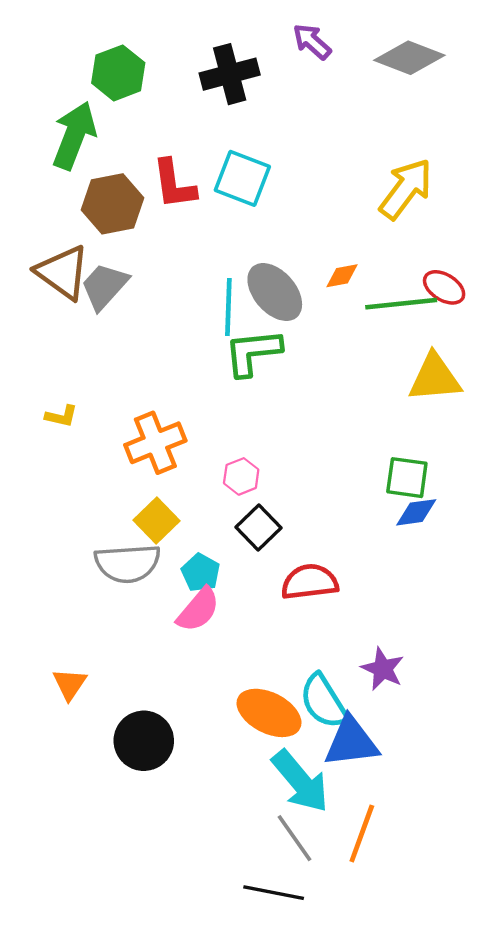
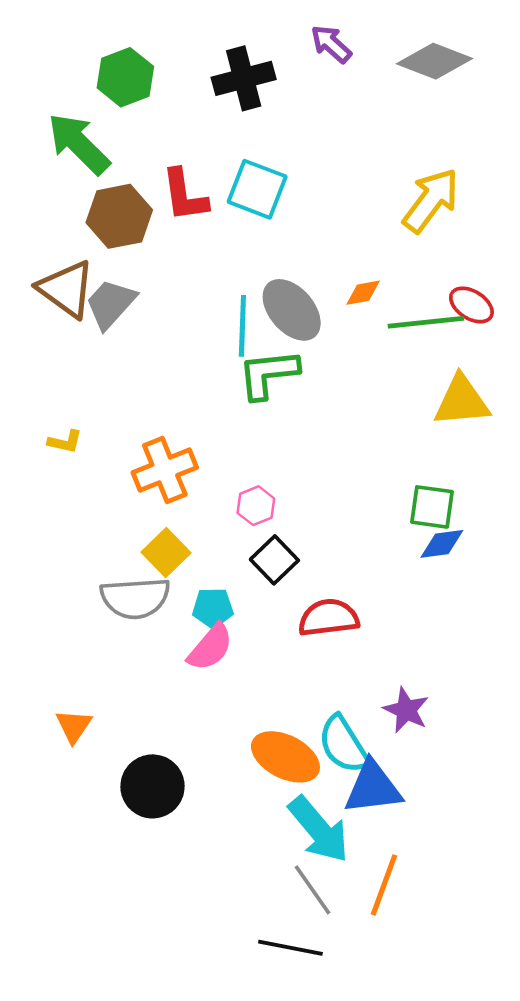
green arrow: (74, 136) -> (79, 144), turned -66
cyan pentagon: (201, 573) -> (213, 608), turned -30

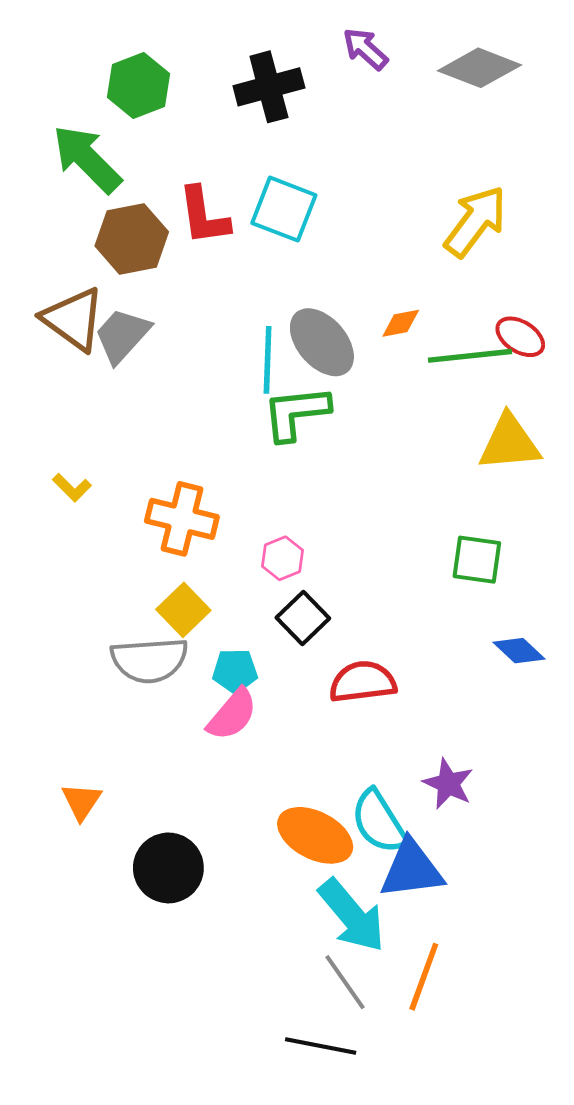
yellow L-shape: (65, 442) -> (72, 488), turned 32
orange cross: (165, 470) -> (182, 519), turned 36
blue diamond: (442, 544) -> (519, 651), moved, turned 51

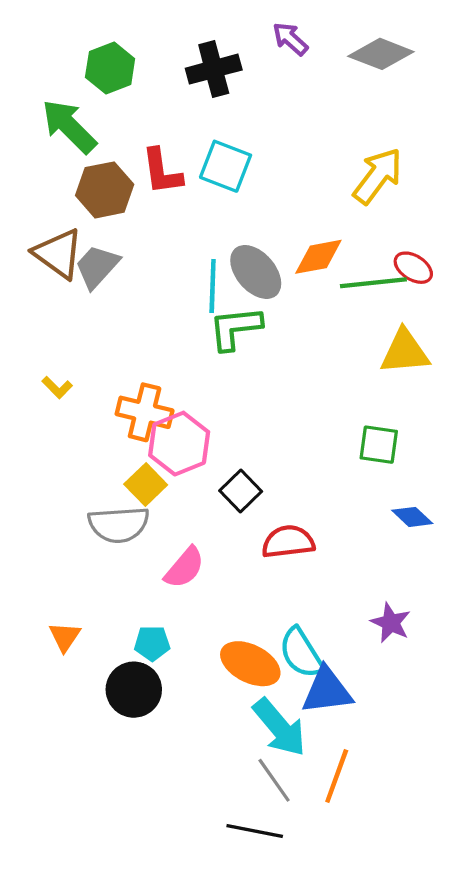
orange diamond: (401, 323) -> (318, 257), size x1.6
pink hexagon: (283, 558) -> (179, 444), moved, size x1.8
cyan pentagon: (235, 671) -> (152, 643), moved
purple star: (448, 784) -> (391, 623), moved

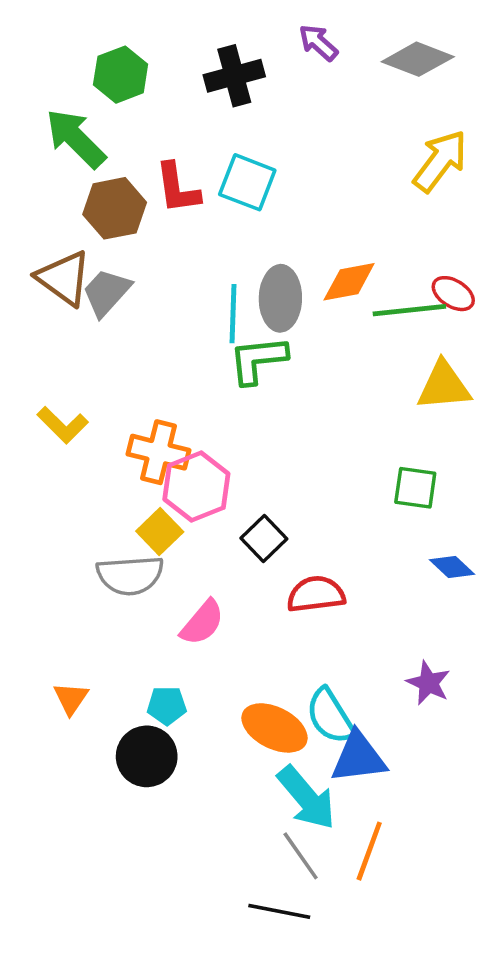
yellow arrow: (378, 176) -> (440, 161), moved
gray ellipse: (256, 272) -> (280, 298), turned 42
yellow L-shape: (57, 387) -> (63, 425), size x1.5

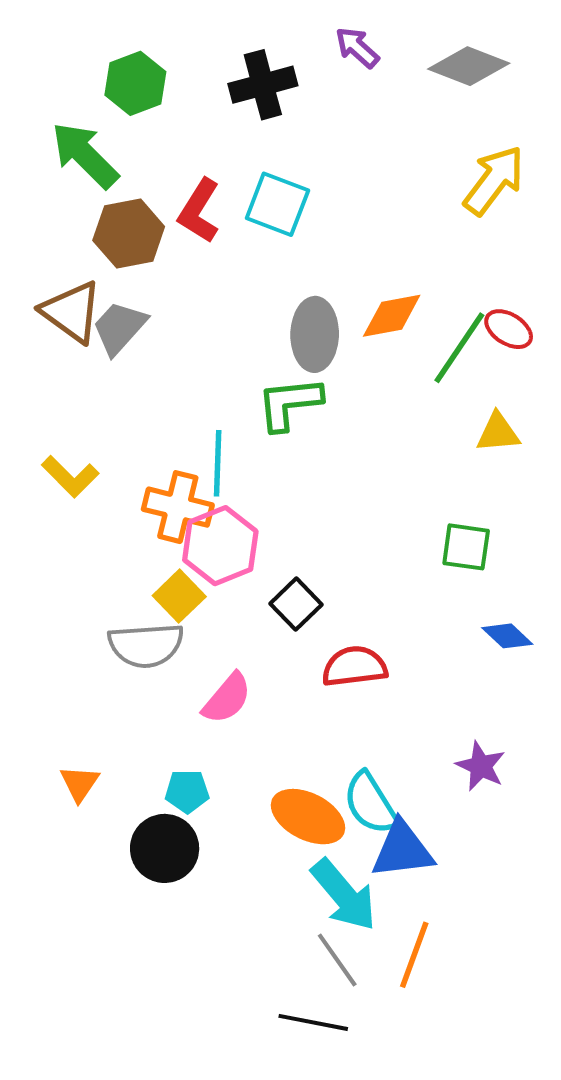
red L-shape: (177, 188) -> (199, 211), turned 40
green line: (409, 310) -> (459, 348), turned -50
cyan line: (233, 314) -> (218, 463), moved
yellow triangle: (444, 386) -> (498, 433), size x0.7

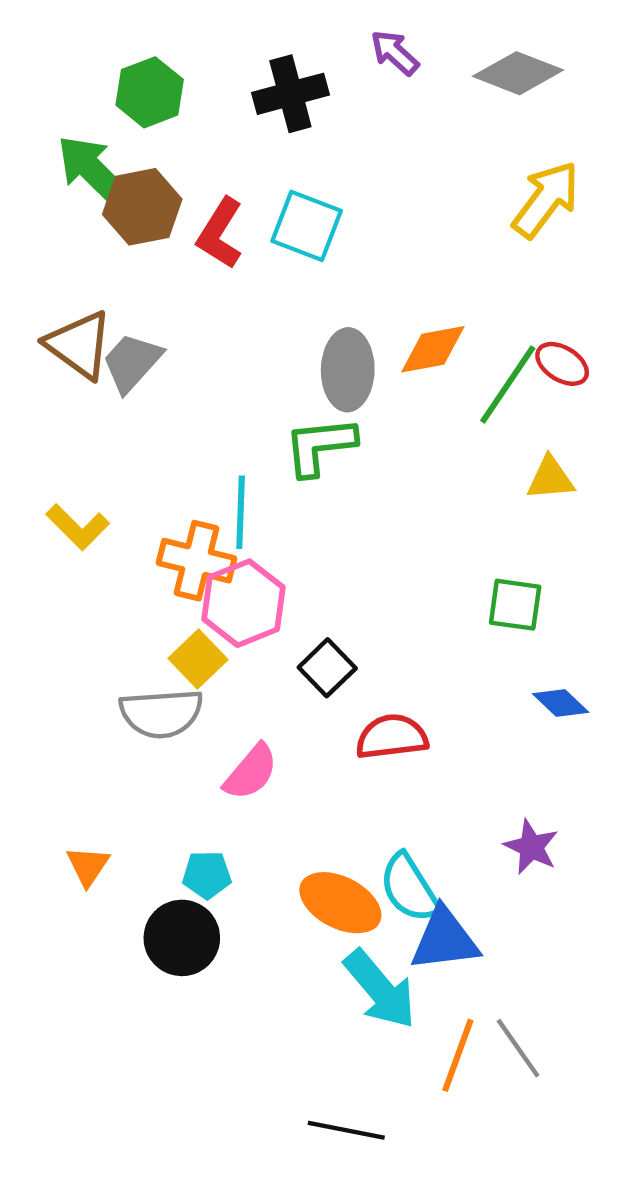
brown hexagon: (129, 233) -> (142, 207), moved
gray line: (337, 960) -> (518, 1048), moved

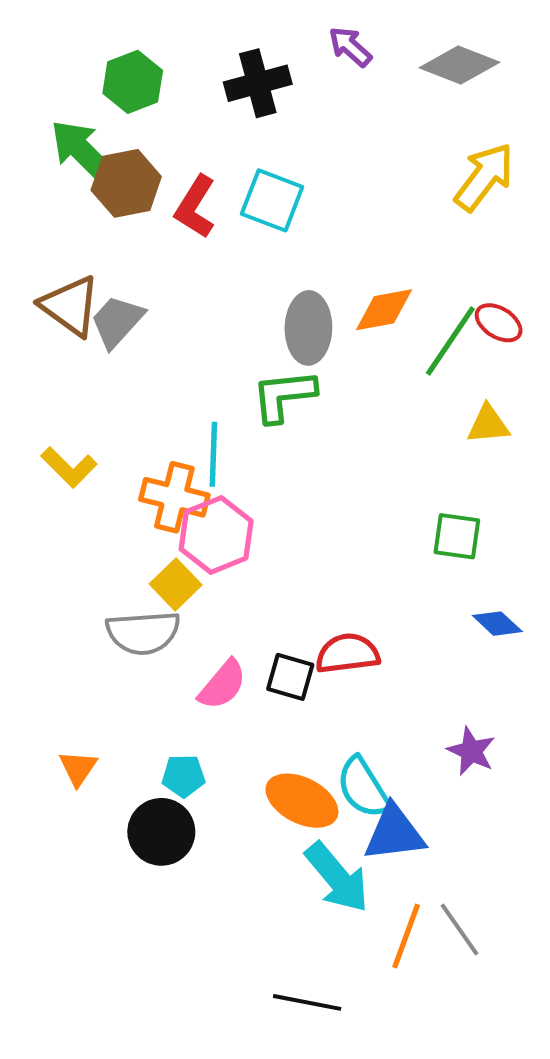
black square: (327, 668) -> (290, 677), moved, turned -30

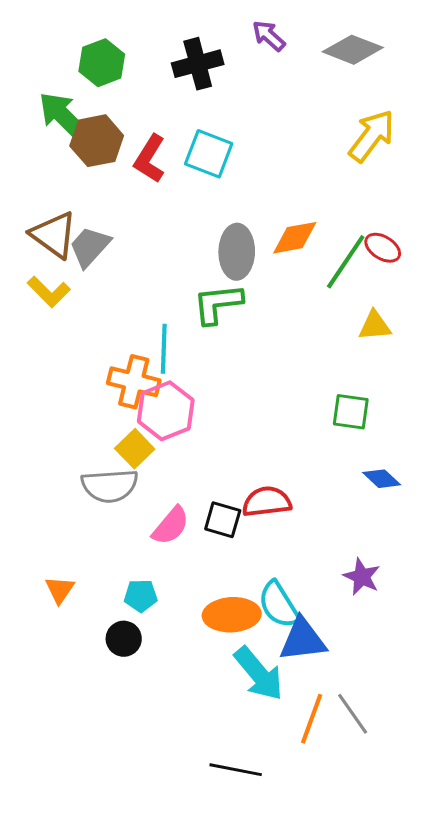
yellow L-shape: (69, 467) -> (49, 292), moved
orange ellipse: (302, 801) -> (232, 615), turned -30
black circle: (161, 832) -> (124, 639), size x0.7

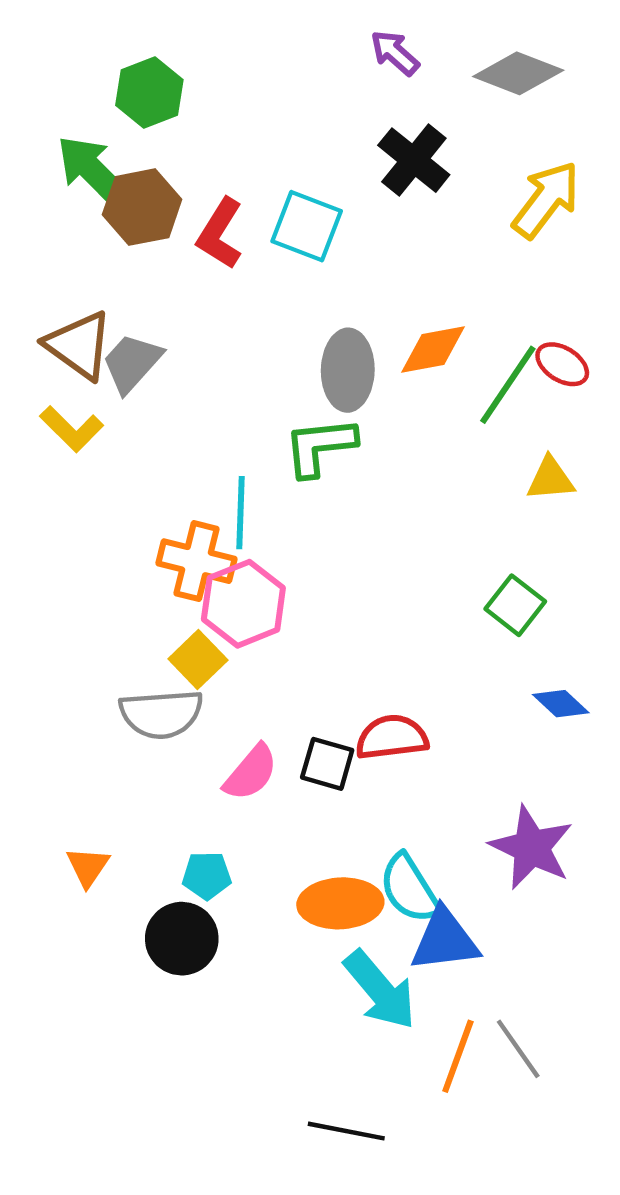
black cross: (198, 64) -> (414, 160), moved, turned -36
green square: (351, 412) -> (515, 605), turned 30
purple star: (362, 577) -> (531, 848), size x1.5
black circle: (124, 639) -> (182, 939), size x1.4

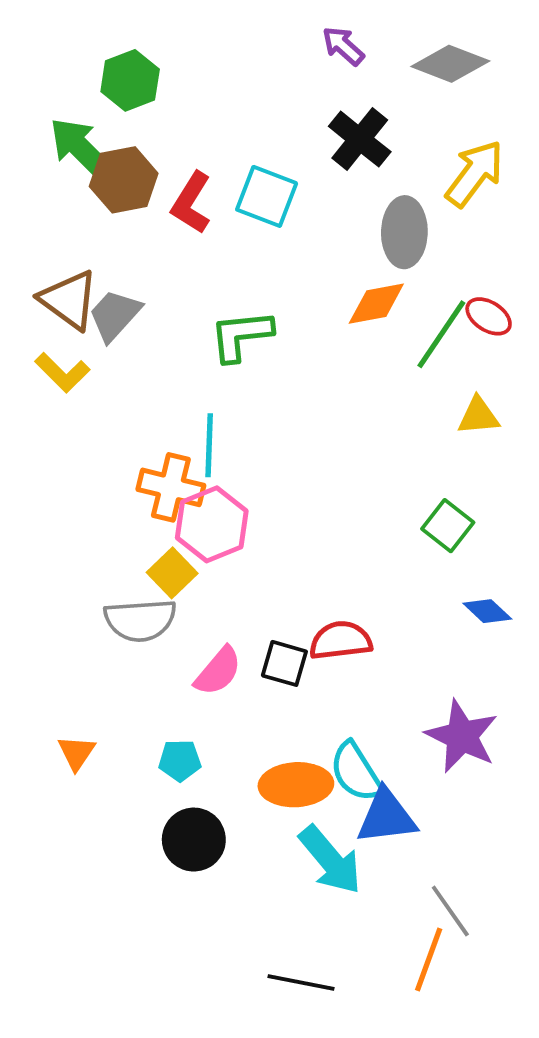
gray ellipse: (348, 370) -> (404, 232), moved
green L-shape: (320, 447) -> (241, 336), moved
black circle: (182, 939) -> (194, 840), moved
orange line: (458, 1056) -> (429, 960), moved

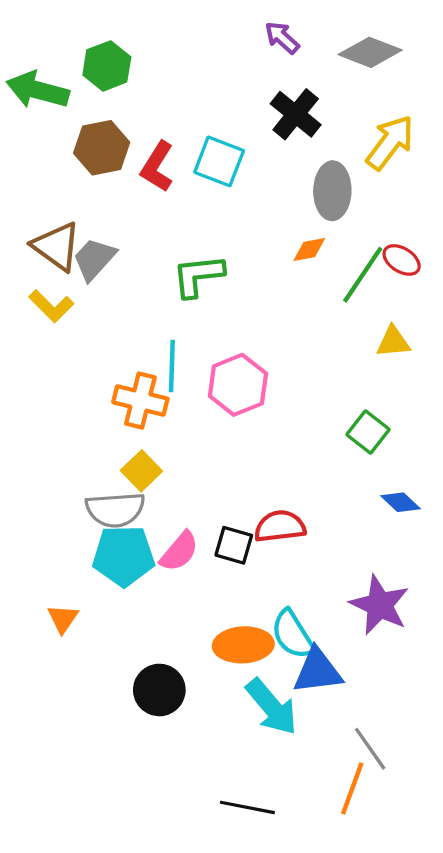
green arrow: (82, 149) -> (38, 90), moved, turned -30
orange diamond: (376, 304) -> (309, 249), size x0.7
pink hexagon: (212, 524) -> (238, 385), moved
cyan pentagon: (180, 760) -> (124, 556), moved, size x1.8

